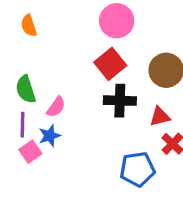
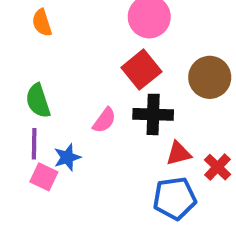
pink semicircle: (56, 107) -> (104, 120), moved
red triangle: (160, 117) -> (178, 153), moved
pink square: (30, 152) -> (44, 177), turned -30

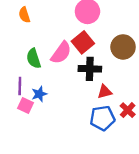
green semicircle: (38, 101) -> (34, 58), moved
pink semicircle: (104, 120) -> (61, 53), moved, size x1.5
red cross: (218, 167) -> (128, 110), moved

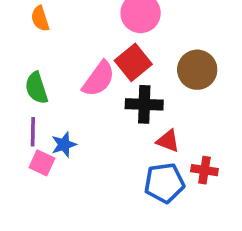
green semicircle: (34, 58) -> (37, 88), moved
red triangle: (105, 92) -> (168, 141), turned 35
red cross: (128, 110) -> (204, 170), turned -35

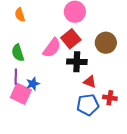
pink square: (42, 163) -> (21, 94), size x1.5

